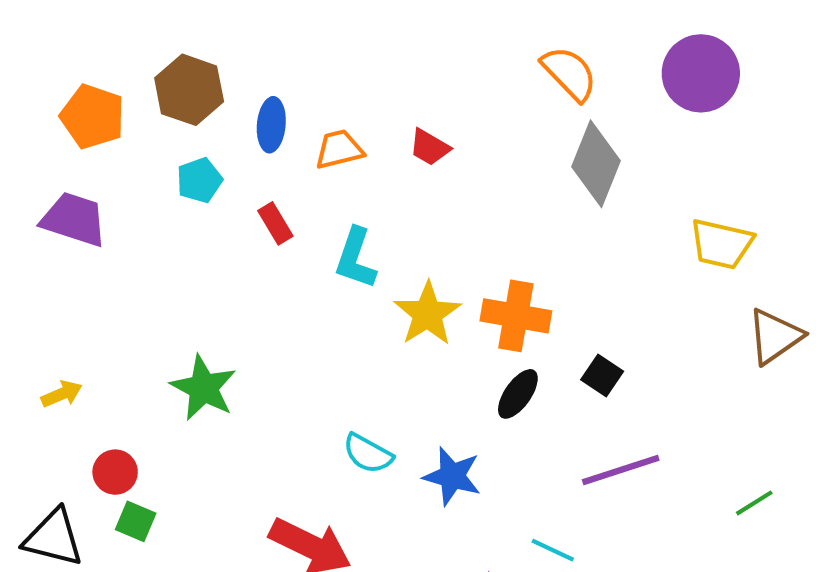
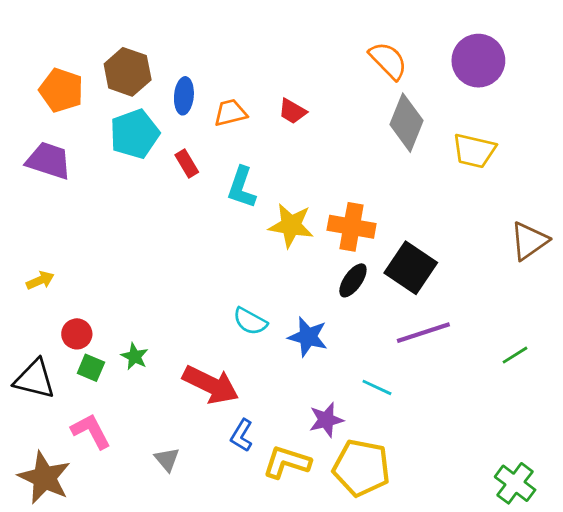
cyan pentagon: (199, 180) -> (135, 134), size x1.6
yellow trapezoid: (721, 244) -> (474, 151), moved
yellow star: (427, 314) -> (291, 225), turned -30
black square: (602, 375) -> (411, 268), size x1.8
green star: (203, 388) -> (135, 356), moved, size x0.6

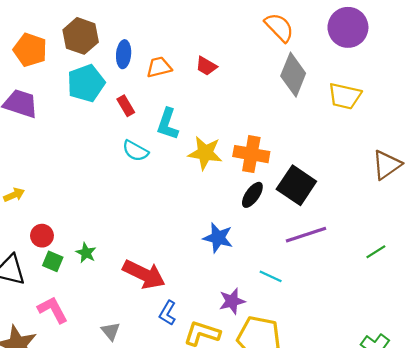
cyan semicircle: (250, 321) -> (135, 151), moved

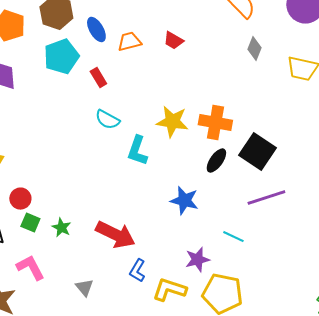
blue ellipse: (124, 54) -> (96, 30), turned -35
gray diamond: (293, 75) -> (254, 49), size x0.6
cyan L-shape: (168, 124) -> (137, 151), moved
green star: (86, 253) -> (61, 228), moved

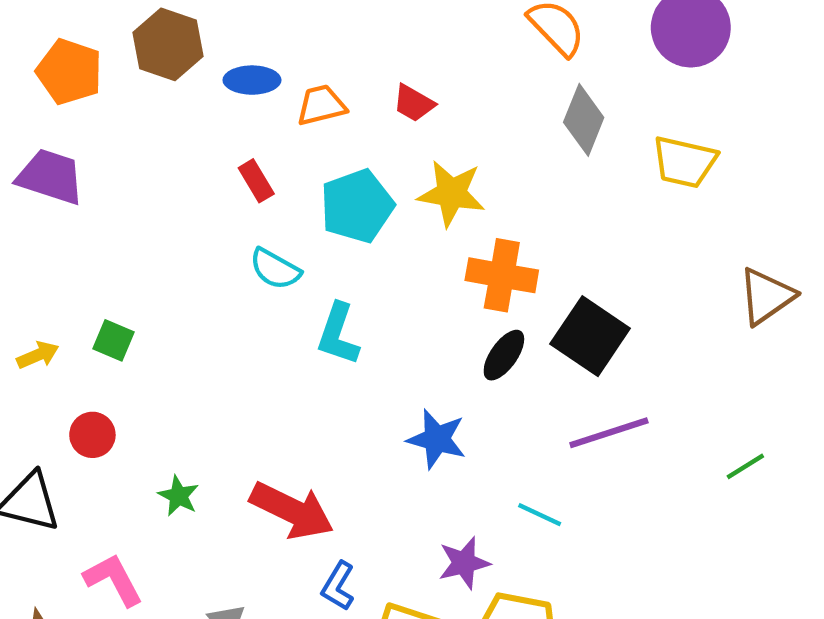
blue ellipse: (96, 30) -> (252, 80), turned -60
gray diamond: (254, 49) -> (584, 120), size x1.4
cyan pentagon: (61, 57) -> (357, 206), moved
yellow star: (172, 122) -> (451, 193), moved
green square: (30, 223) -> (113, 340), moved

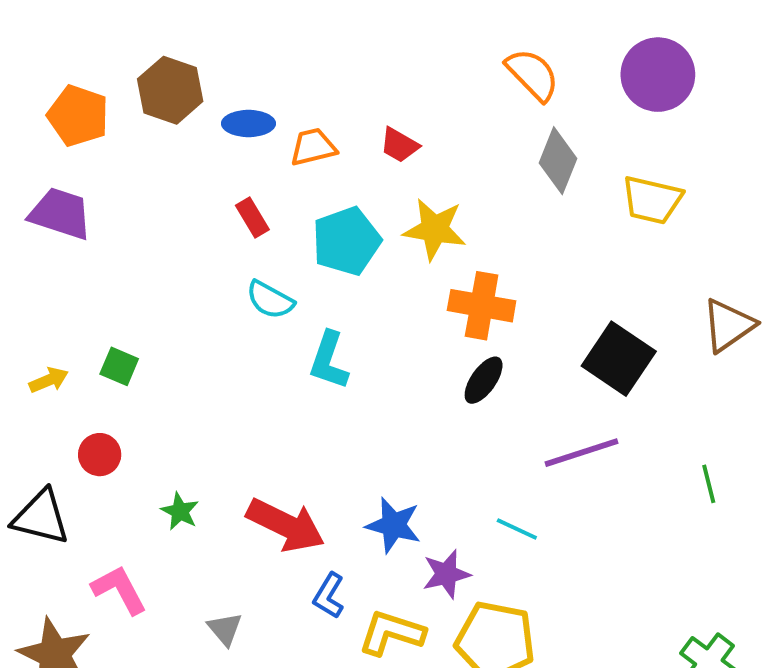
black square: (590, 336) -> (619, 359), moved
blue star: (437, 439) -> (393, 525), moved
green line: (745, 466) -> (709, 484), turned -72

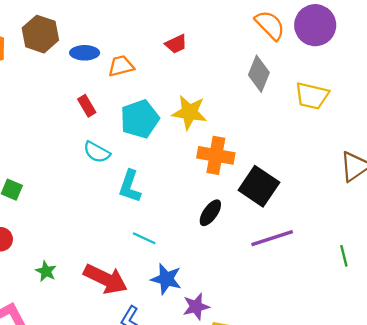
orange semicircle: (533, 75) -> (270, 25), moved
red trapezoid: (399, 145) -> (176, 44), moved, turned -55
black square: (619, 359) -> (259, 186), moved
black ellipse: (484, 380) -> (210, 213), moved
cyan line: (517, 529) -> (144, 238), moved

